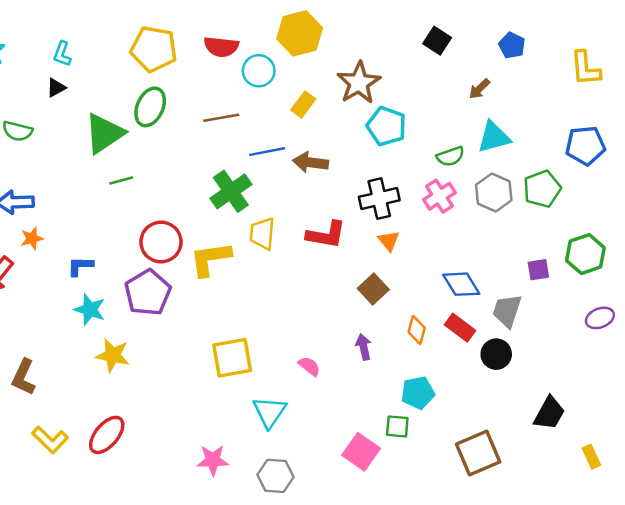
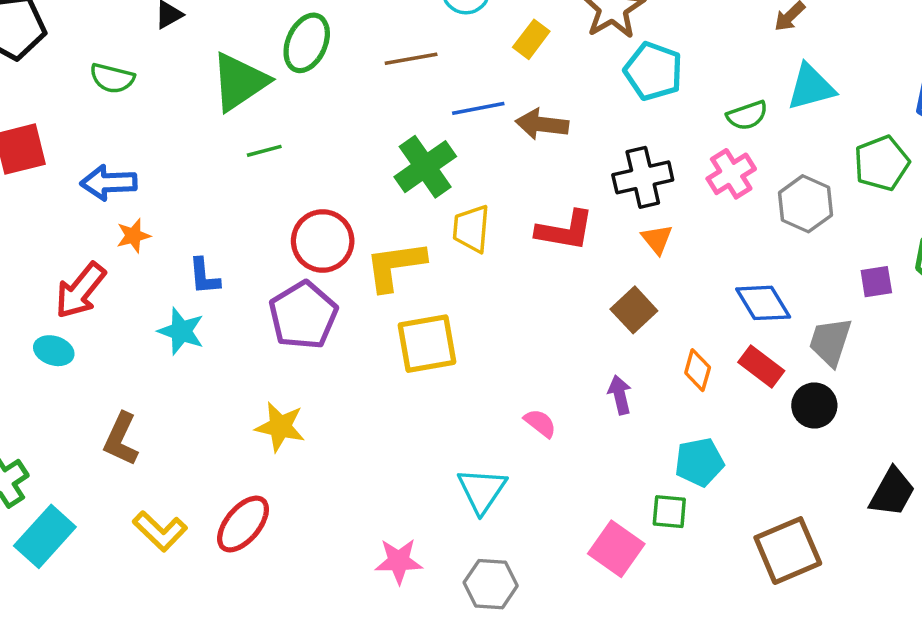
gray hexagon: (494, 193) -> (806, 204), moved
blue L-shape: (80, 266) -> (204, 276), turned -96
cyan star: (90, 310) -> (181, 331), moved
yellow star: (113, 355) -> (280, 427), moved
yellow square: (232, 358) -> (427, 344), moved

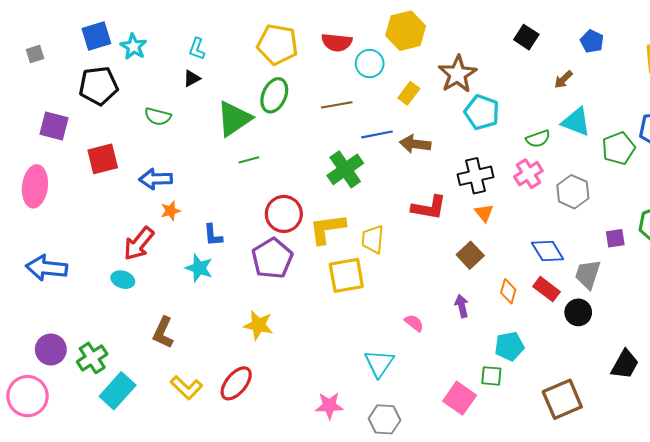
cyan triangle: (811, 87) -> (576, 122), turned 36
green pentagon: (882, 163) -> (618, 148), moved
yellow trapezoid: (471, 229) -> (373, 239), moved

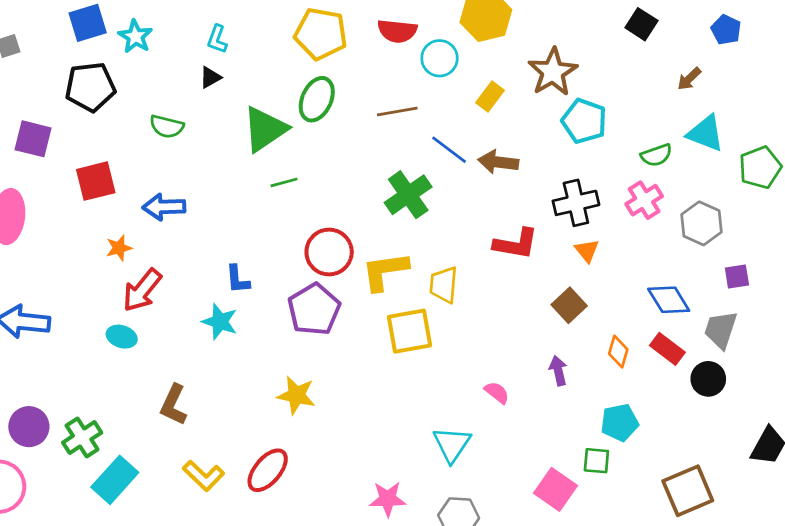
blue line: (377, 134) -> (449, 150), turned 48
orange star: (171, 211) -> (119, 248), moved
purple square: (615, 238) -> (737, 277), moved

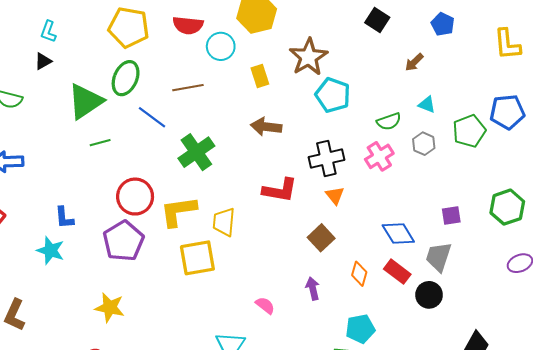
yellow rectangle: (490, 96) -> (260, 76), turned -55
cyan triangle: (706, 133) -> (427, 105), size x0.6
blue line: (449, 150) -> (152, 117), moved
gray hexagon: (701, 223) -> (424, 144), moved, size x0.7

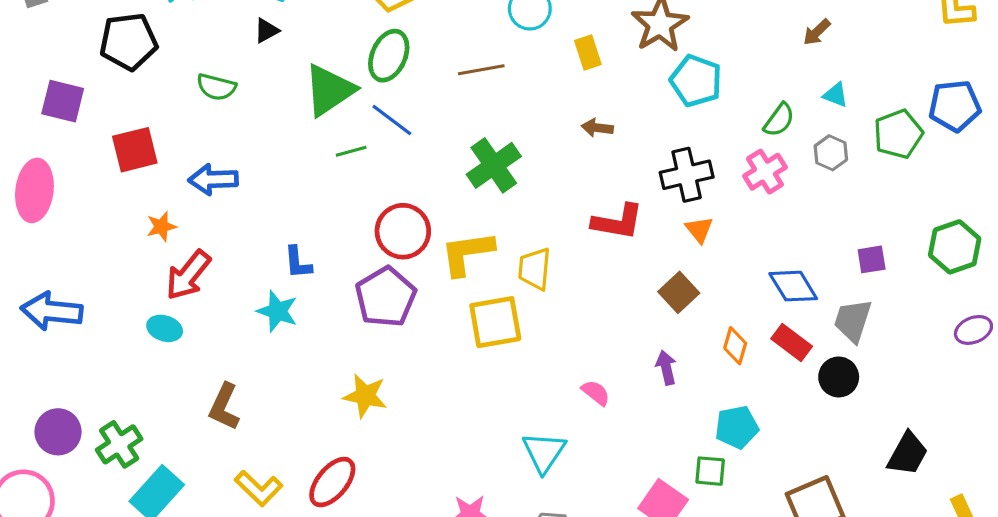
blue line: (152, 117) -> (392, 120), moved
green semicircle: (389, 121) -> (779, 120), turned -35
brown arrow: (266, 127) -> (597, 128), size x0.7

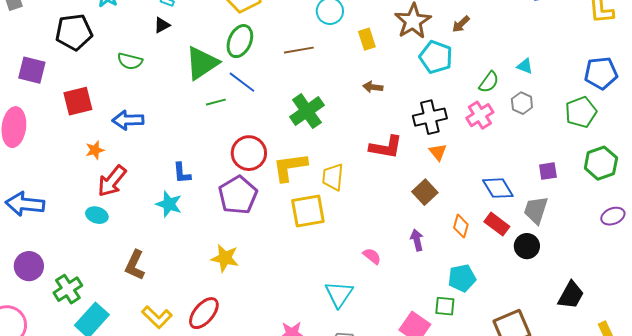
brown arrow: (817, 32) -> (461, 24), moved
green pentagon: (898, 134) -> (581, 112), moved
purple circle: (58, 432) -> (29, 266), moved

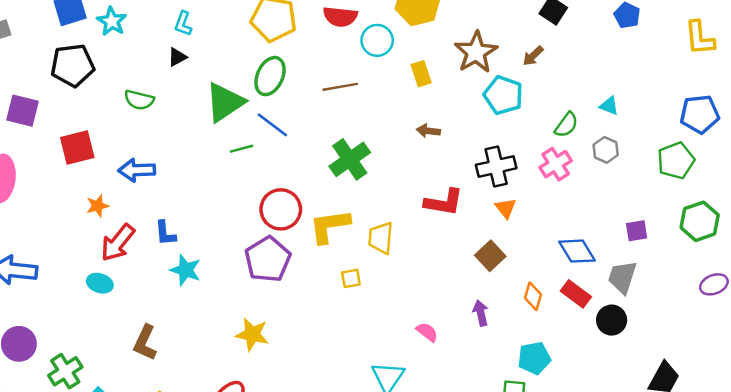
blue L-shape: (182, 173) -> (165, 233), moved
yellow square: (308, 211) -> (351, 278), size x0.5

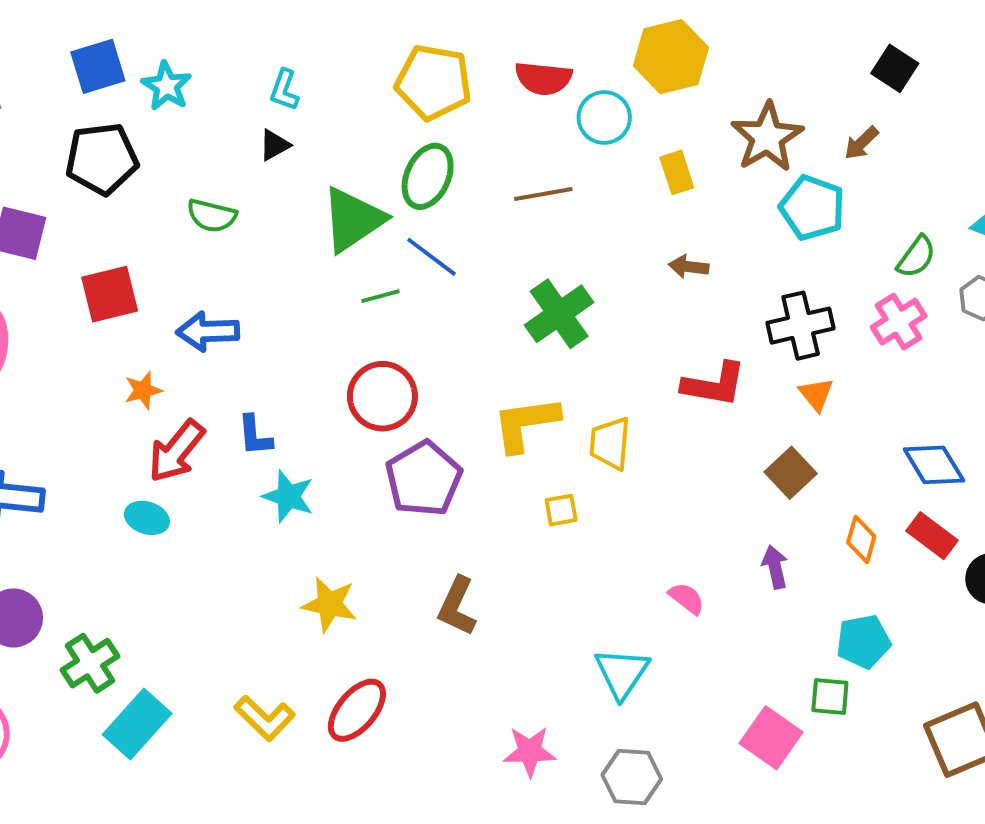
red circle: (281, 209) -> (382, 396), moved
yellow star: (252, 334) -> (329, 604), moved
brown L-shape: (145, 343) -> (457, 606), moved

